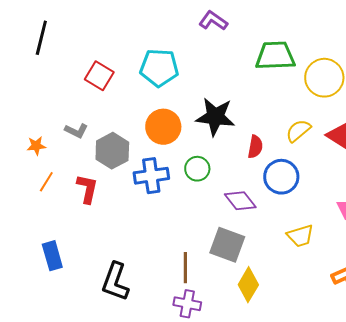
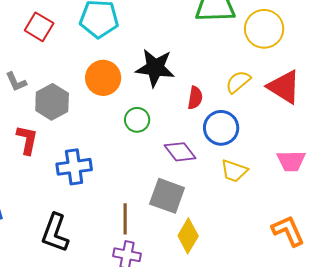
gray L-shape: (76, 131) -> (16, 82), turned 40
blue cross: (151, 176) -> (74, 167), moved
yellow trapezoid: (300, 236) -> (234, 171), moved, turned 36

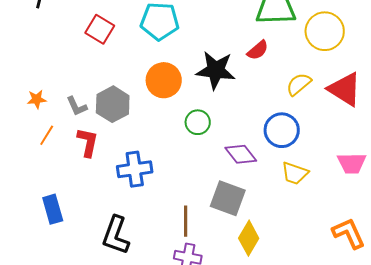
gray L-shape: (16, 82) -> (77, 106), moved
red semicircle: (195, 98) -> (258, 50), moved, turned 40

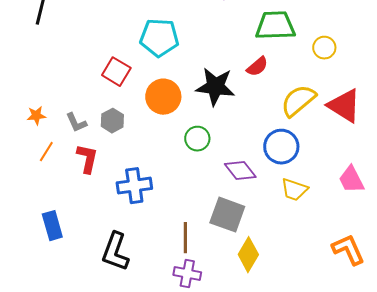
red square: (100, 29) -> (116, 72), moved
yellow circle: (325, 31) -> (324, 48), size x0.6
yellow semicircle: (299, 84) -> (298, 101), size x1.4
gray hexagon: (113, 104) -> (112, 121), size x0.7
pink trapezoid: (352, 163) -> (351, 180), turned 64

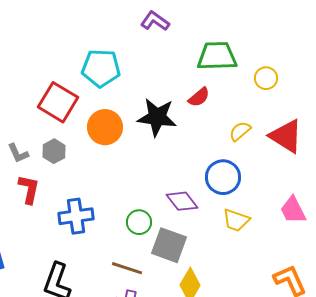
red square: (116, 72) -> (58, 102), size x1.4
yellow semicircle: (298, 101) -> (240, 131), size x0.6
green circle: (197, 139) -> (139, 222), moved
brown line: (185, 238) -> (127, 268), turned -72

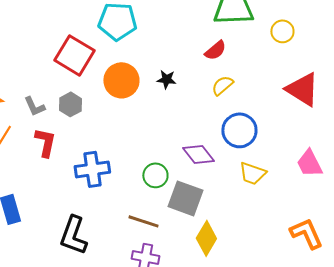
black star: (157, 117) -> (166, 79), moved, size x0.5
yellow semicircle: (240, 131) -> (222, 85), moved

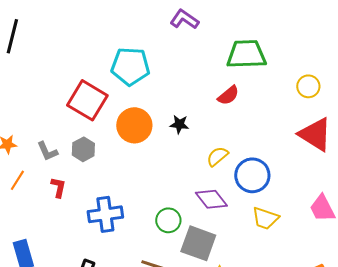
yellow circle: (282, 31) -> (308, 86), moved
yellow semicircle: (222, 85) -> (217, 156), moved
red L-shape: (45, 142) -> (58, 187), size x0.7

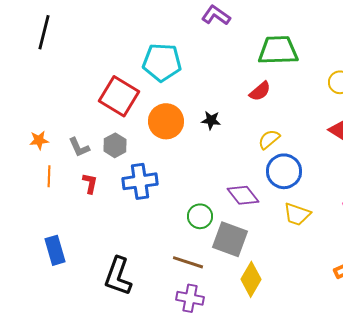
yellow semicircle: (217, 156) -> (269, 139), moved
orange line: (17, 180) -> (49, 176), turned -30
blue cross: (105, 214) -> (140, 181), moved

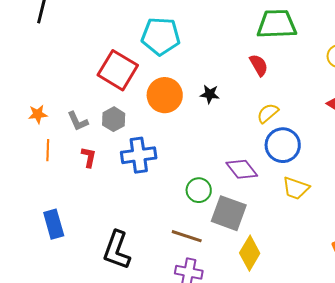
red semicircle: (260, 91) -> (259, 65), turned -80

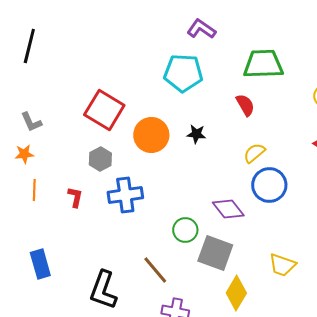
cyan pentagon: (161, 36) -> (183, 73), moved
gray L-shape: (78, 121) -> (31, 122), moved
yellow trapezoid: (296, 188) -> (282, 265), moved
brown line: (187, 236) -> (155, 270), moved, turned 32

